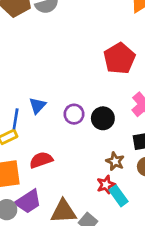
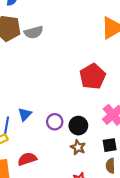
brown star: (115, 161) -> (78, 147), moved

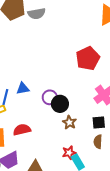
blue triangle: (25, 114) -> (23, 88), turned 32
black circle: (78, 126) -> (60, 104), moved

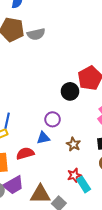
blue triangle: (23, 88) -> (43, 138), moved
black circle: (60, 104) -> (70, 91), moved

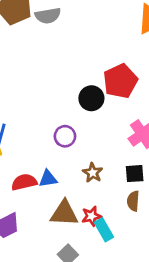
blue triangle: (43, 138) -> (48, 179), moved
brown triangle: (40, 194) -> (64, 213), moved

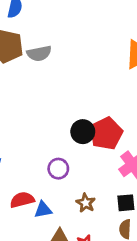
red pentagon: (120, 81) -> (106, 133), moved
red semicircle: (24, 182) -> (22, 200), moved

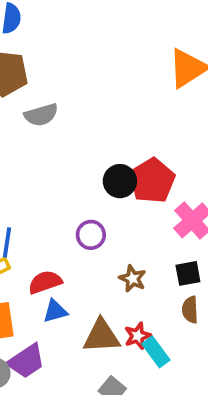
gray semicircle: (39, 53) -> (41, 115), moved
blue triangle: (43, 210) -> (55, 311), moved

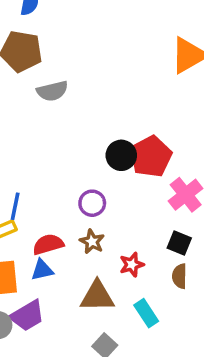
black square: (188, 273) -> (179, 243), turned 30
brown star: (133, 279) -> (92, 242), moved
blue triangle: (55, 311) -> (42, 270), moved
red star: (138, 336) -> (132, 265), moved

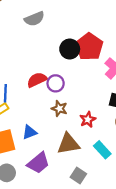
gray semicircle: (52, 91) -> (34, 19), moved
red semicircle: (48, 244) -> (37, 80), moved
purple trapezoid: (27, 316) -> (38, 163), moved

